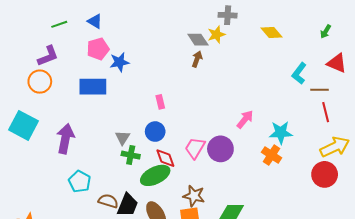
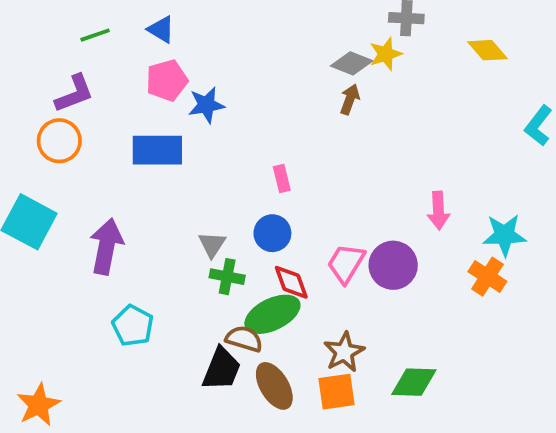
gray diamond: (198, 40) -> (352, 63), turned -35
pink arrow: (245, 119) -> (438, 211), turned 138
brown star: (194, 196) -> (344, 352), turned 30
brown semicircle: (108, 201) -> (244, 339), moved

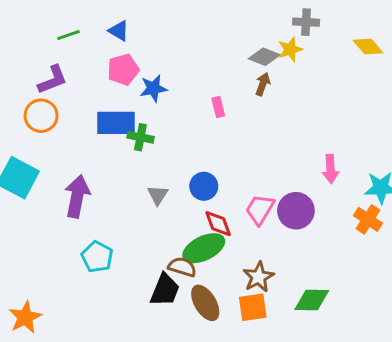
pink rectangle: (282, 178) -> (218, 107), moved
green cross: (227, 277) -> (140, 137), moved

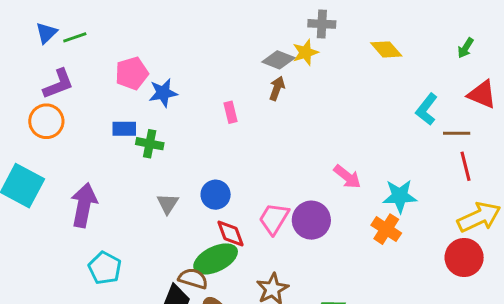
blue triangle: (119, 31) -> (46, 33), moved, turned 45
blue rectangle: (116, 123) -> (124, 129), size x0.6
pink arrow: (330, 169) -> (347, 177), turned -48

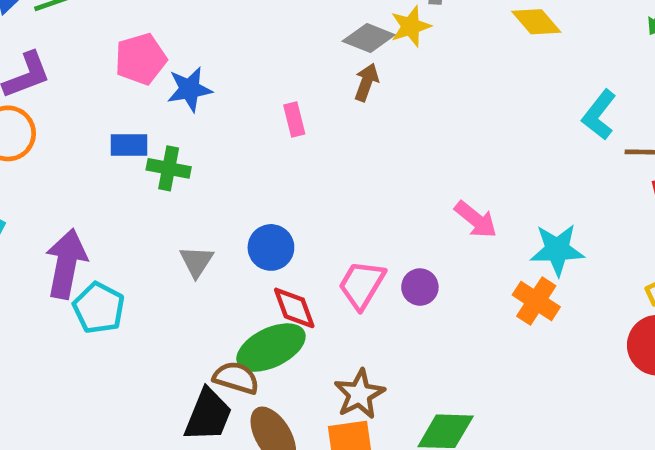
purple circle: (311, 220) -> (420, 287), size x0.6
cyan pentagon: (105, 268) -> (99, 308), moved

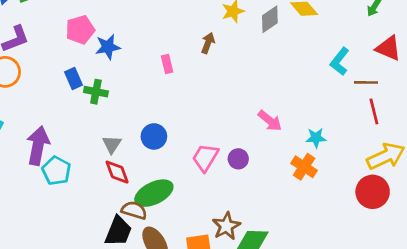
gray diamond: (369, 38) -> (270, 19), moved, turned -56
blue rectangle: (129, 145) -> (74, 78), turned 66
cyan star: (557, 250) -> (316, 138), size x0.7
red diamond: (294, 308) -> (117, 172), moved
brown star: (359, 394) -> (226, 226), moved

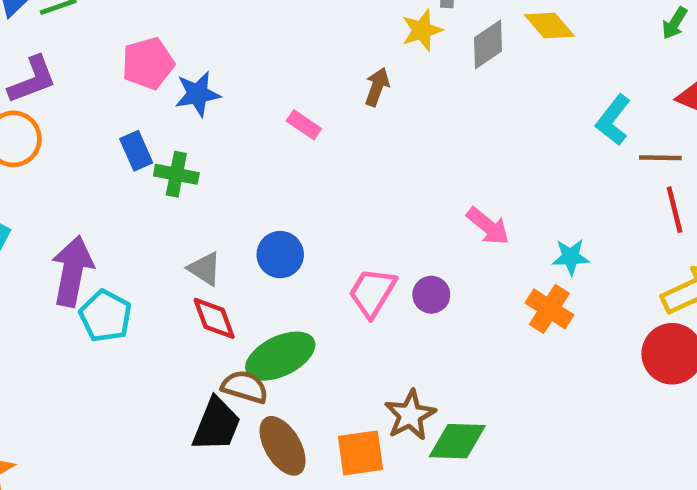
pink rectangle: (167, 64) -> (304, 125), turned -42
gray triangle: (112, 144) -> (205, 269), turned -30

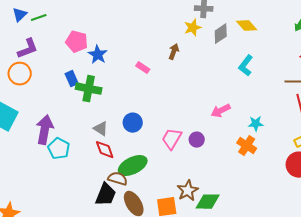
pink pentagon: (148, 63) -> (77, 42), turned 30
blue star: (198, 94) -> (98, 55), turned -30
cyan L-shape: (613, 120) -> (246, 66), moved
green cross: (176, 174) -> (89, 89), size x1.4
pink arrow: (488, 226) -> (221, 111), turned 114

